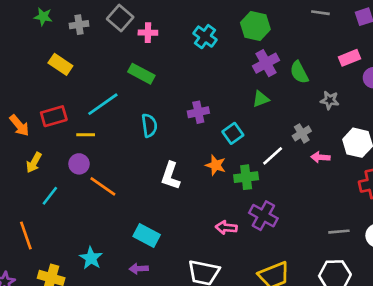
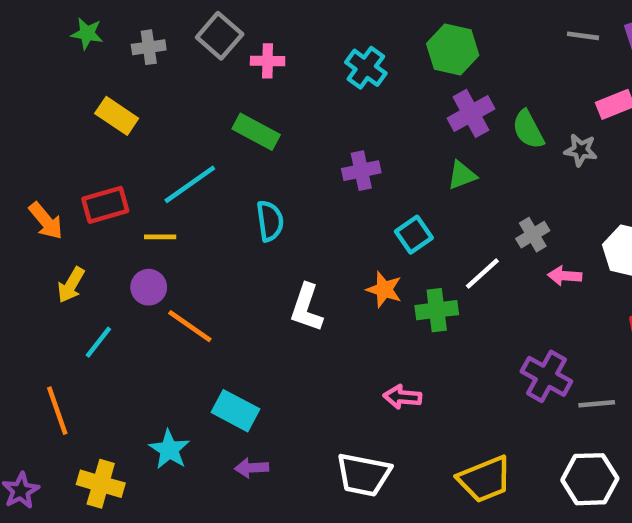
gray line: (320, 13) -> (583, 36), moved
gray star: (330, 100) -> (581, 150), moved
purple cross: (198, 112) -> (361, 171), moved
purple cross: (263, 216) -> (546, 376), moved
cyan rectangle: (147, 236) -> (236, 411), moved

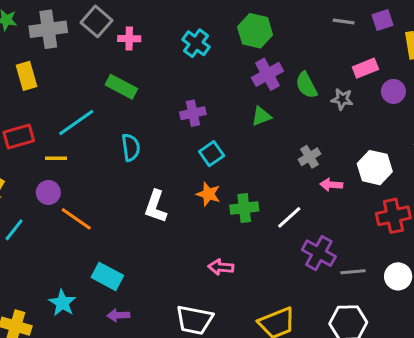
gray cross: (149, 47) -> (48, 29), size x1.6
yellow rectangle: (117, 116) -> (27, 76), turned 40
cyan square: (414, 235) -> (212, 154), moved
white line: (482, 274) -> (289, 217), moved

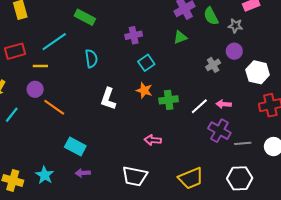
purple circle: (393, 91) -> (234, 51), moved
pink arrow: (331, 185) -> (224, 104), moved
cyan star: (62, 303) -> (45, 175), moved

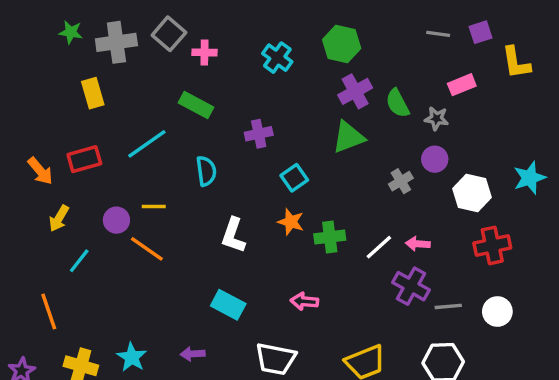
purple cross: (134, 35) -> (259, 134), moved
green triangle: (180, 37) -> (348, 137), size x1.5
yellow line: (40, 66) -> (154, 207), moved
cyan rectangle: (75, 147) -> (228, 305), moved

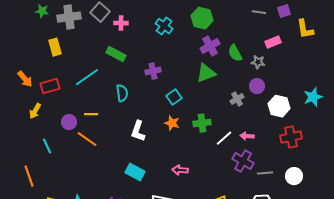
orange arrow: (40, 171) -> (25, 79), moved
yellow arrow: (59, 218) -> (35, 111), moved
green cross: (330, 237) -> (202, 123), moved
cyan line: (79, 261) -> (47, 146), turned -63

